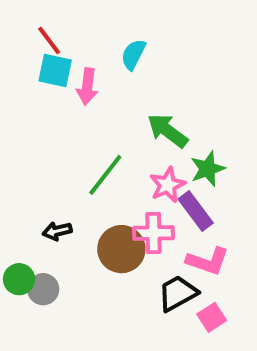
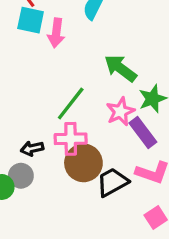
pink cross: (153, 233) -> (71, 139), moved
gray circle: (43, 289) -> (21, 176), moved
black trapezoid: (178, 293) -> (112, 182), moved

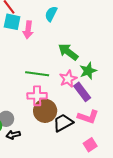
green line: (71, 104) -> (37, 74), turned 60
black arrow: (32, 148) -> (13, 135), moved

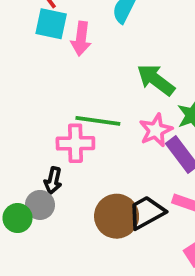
pink cross: (37, 96) -> (75, 143), moved
brown circle: (45, 111) -> (117, 216), moved
black arrow: (13, 135) -> (53, 181), moved, turned -64

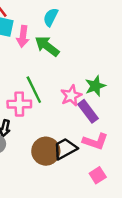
green arrow: (156, 80) -> (47, 46), moved
green line: (98, 121) -> (34, 90), turned 56

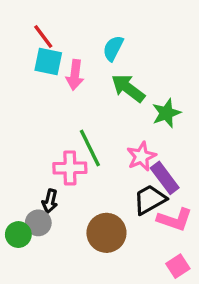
green arrow: (47, 46) -> (128, 88), moved
green star: (95, 86) -> (166, 113), moved
black trapezoid: (65, 149) -> (150, 200), moved

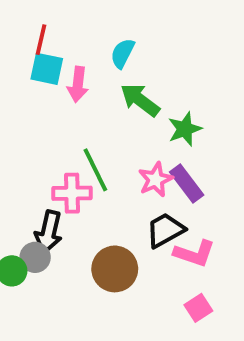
red line: (43, 37) -> (41, 40), turned 50
purple rectangle: (165, 178) -> (187, 183), moved
black arrow: (50, 201) -> (49, 232), size x1.5

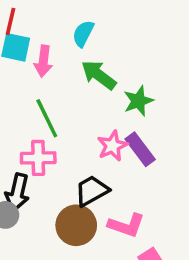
green line: (95, 170) -> (47, 118), moved
black trapezoid: (165, 230) -> (92, 191), moved
pink L-shape: (194, 253) -> (126, 225), moved

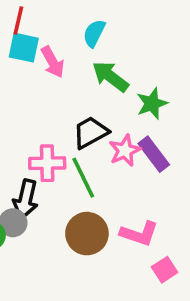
pink arrow: (43, 61) -> (53, 62), turned -36
green line: (47, 118) -> (83, 178), moved
black trapezoid: (92, 191) -> (91, 132), moved

